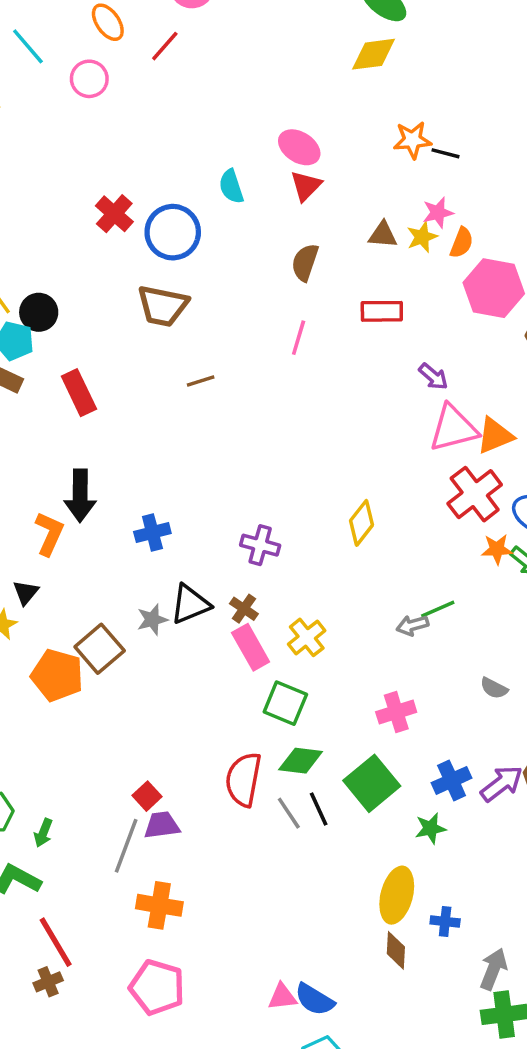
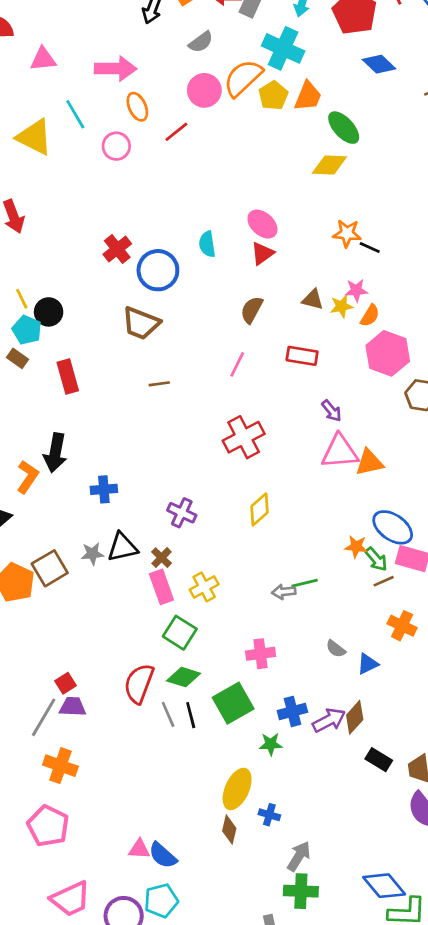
red cross: (475, 494) -> (244, 437), moved

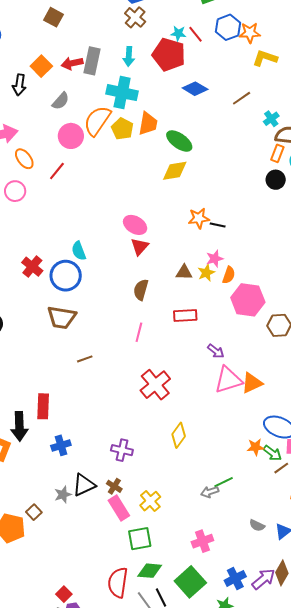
cyan semicircle: (207, 244) -> (79, 251), moved
red rectangle: (68, 377) -> (43, 406), moved, turned 30
brown square: (50, 568) -> (34, 512), size x0.6
green square: (180, 633) -> (140, 539), turned -30

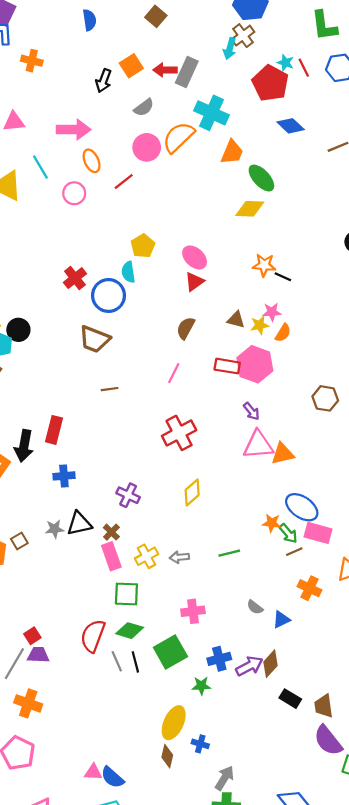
cyan arrow: (129, 56) -> (230, 49), moved
yellow pentagon: (122, 129) -> (143, 246), moved
pink hexagon: (248, 300) -> (255, 364), moved
gray arrow: (210, 492) -> (179, 557), moved

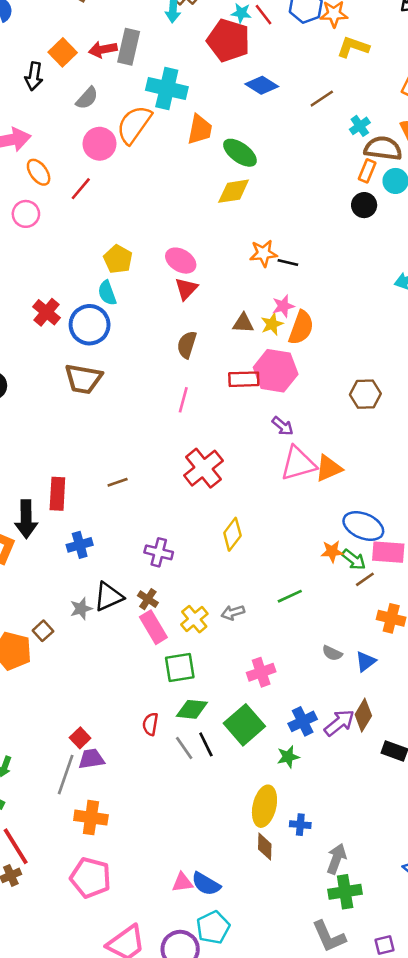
orange semicircle: (283, 333) -> (301, 328), size x1.5
brown line: (110, 389) -> (118, 482), moved
red semicircle: (93, 636) -> (150, 724), size x0.6

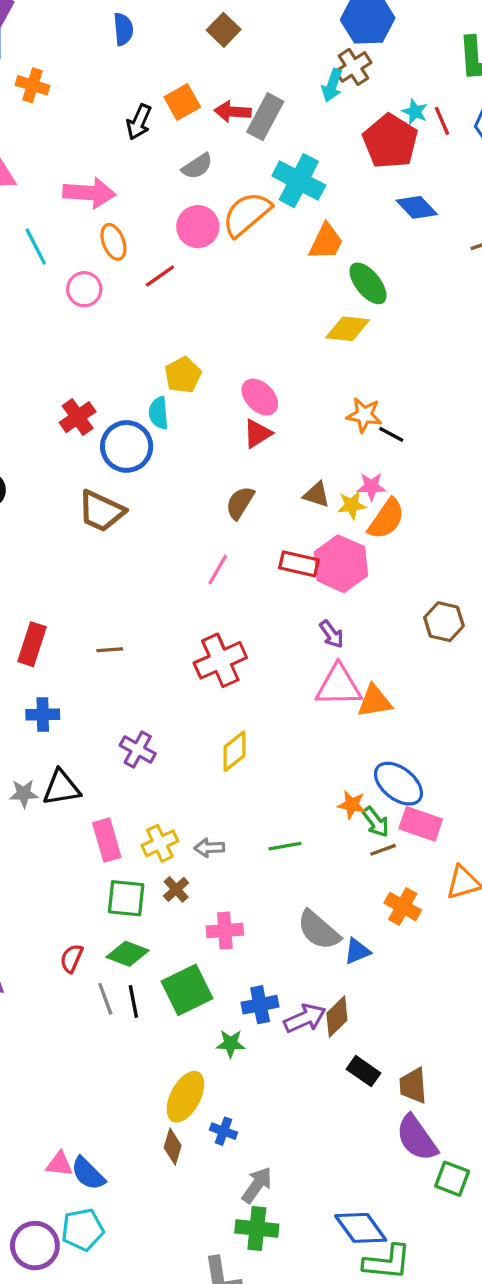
brown cross: (148, 599) -> (176, 889), moved
gray semicircle: (332, 653) -> (319, 930), size x1.8

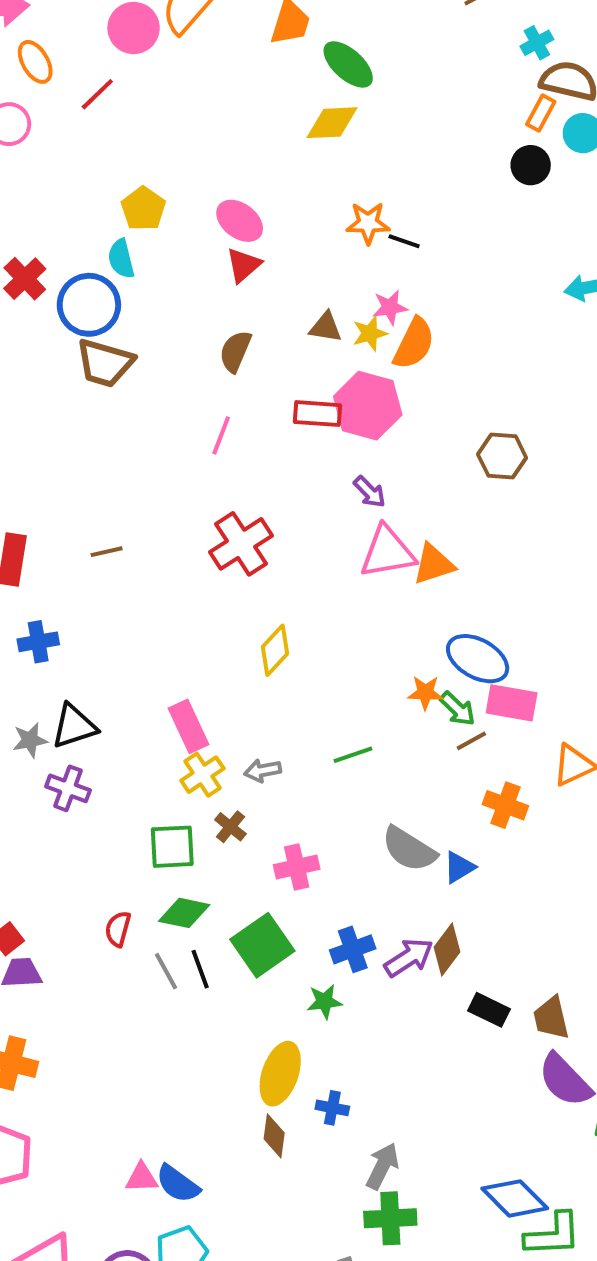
brown trapezoid: (101, 511) -> (105, 363), moved
purple cross: (138, 749) -> (68, 788), moved
pink rectangle: (107, 840) -> (189, 726), moved

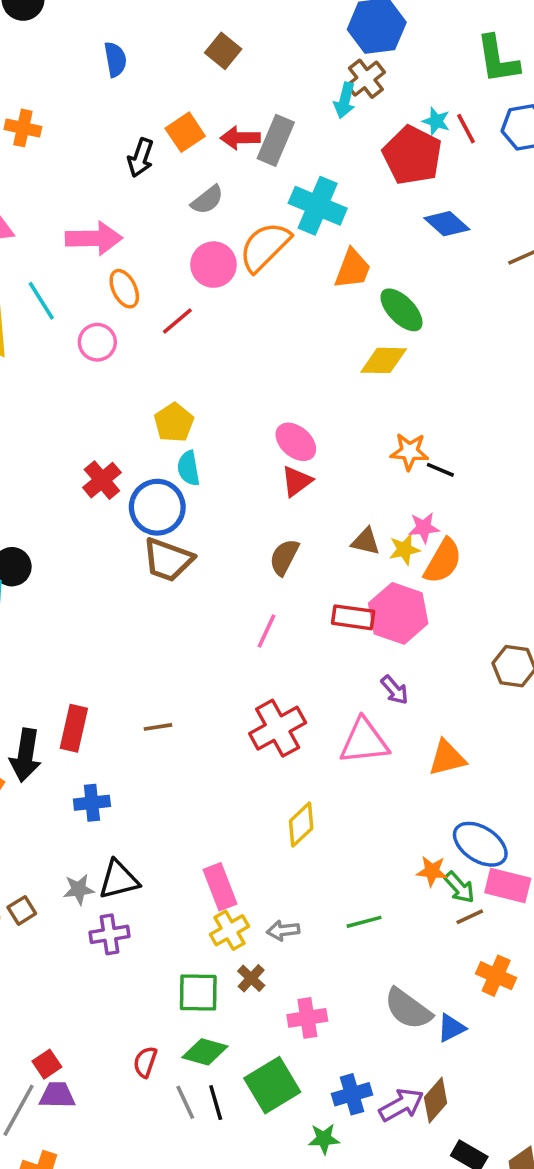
yellow pentagon: (143, 209) -> (174, 423), moved
pink triangle: (387, 552) -> (364, 741), moved
purple cross: (68, 788) -> (109, 934), turned -33

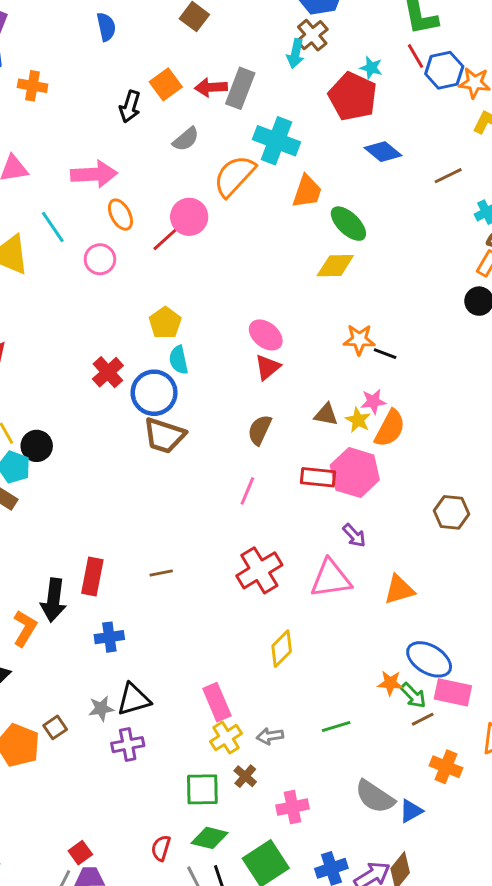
red line: (466, 129) -> (415, 56), moved
pink circle: (213, 265) -> (189, 217), moved
yellow star: (404, 549) -> (358, 420), turned -30

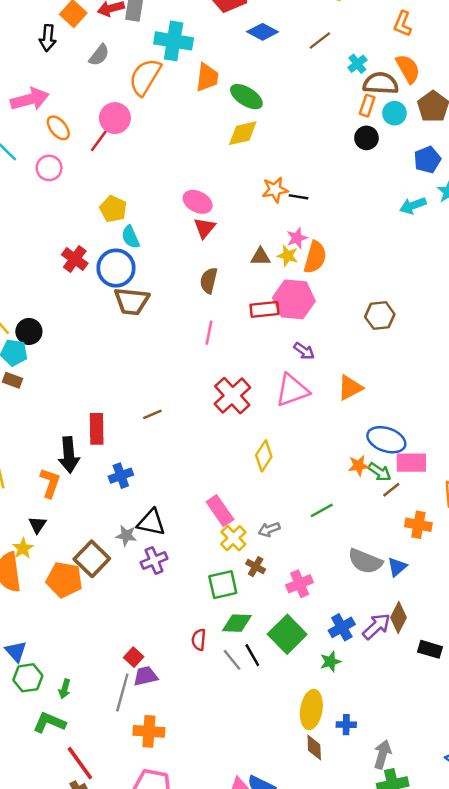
black triangle: (134, 699) -> (151, 523), turned 40
gray star: (101, 709) -> (126, 536), turned 30
brown square: (55, 727) -> (92, 559), size x1.8

